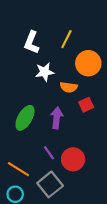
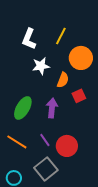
orange semicircle: (69, 87) -> (63, 80), turned -77
orange line: (18, 169) -> (17, 142), moved

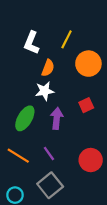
white star: (41, 66) -> (45, 91), moved
orange semicircle: (63, 80) -> (48, 68), moved
red circle: (67, 146) -> (91, 160), moved

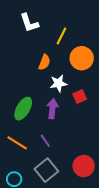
white L-shape: (31, 43) -> (29, 23), moved, turned -40
white star: (45, 91) -> (58, 83), moved
red circle: (91, 160) -> (84, 166), moved

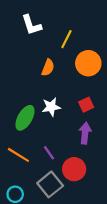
white star: (58, 83) -> (51, 107), moved
purple arrow: (52, 109) -> (85, 133), moved
red circle: (84, 166) -> (74, 169), moved

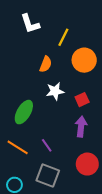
white star: (51, 107) -> (55, 91), moved
red circle: (74, 169) -> (87, 164), moved
gray square: (50, 184) -> (48, 175), turned -30

